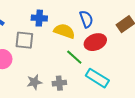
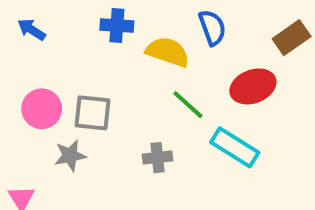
gray square: (24, 40) -> (92, 113), moved
red ellipse: (95, 42) -> (253, 86), moved
gray star: (34, 82) -> (70, 156), moved

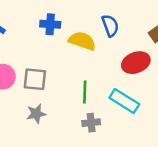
green line: (188, 105) -> (85, 92), moved, turned 50
gray star: (70, 156) -> (36, 114), moved
gray cross: (157, 158) -> (91, 123), moved

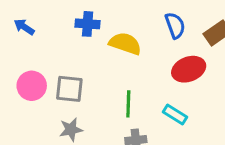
blue semicircle: (110, 26) -> (175, 25), moved
cyan rectangle: (124, 101) -> (175, 114), size x0.7

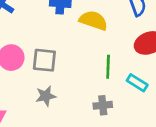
green line: (128, 104) -> (108, 67), moved

